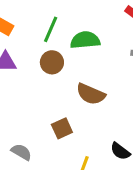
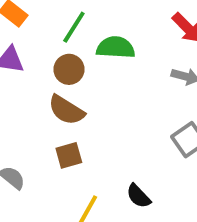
brown semicircle: (91, 94) -> (66, 110), moved

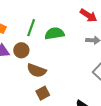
brown circle: (69, 69) -> (21, 50), moved

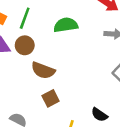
green line: (31, 28) -> (25, 18), moved

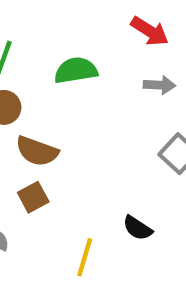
brown square: (51, 98) -> (33, 197), moved

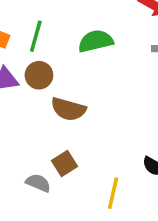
brown square: (33, 197) -> (64, 163), moved

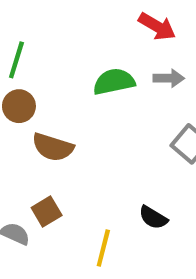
green semicircle: (96, 41) -> (114, 82), moved

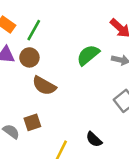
green semicircle: (114, 82) -> (88, 55), turned -40

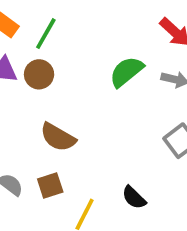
brown semicircle: (44, 86) -> (58, 137), moved
brown square: (32, 122) -> (50, 186), moved

